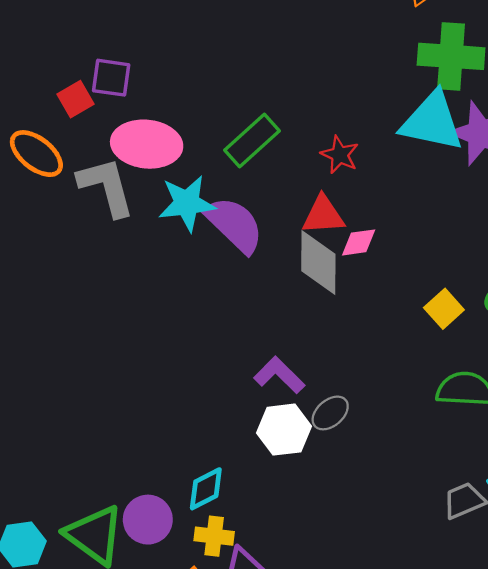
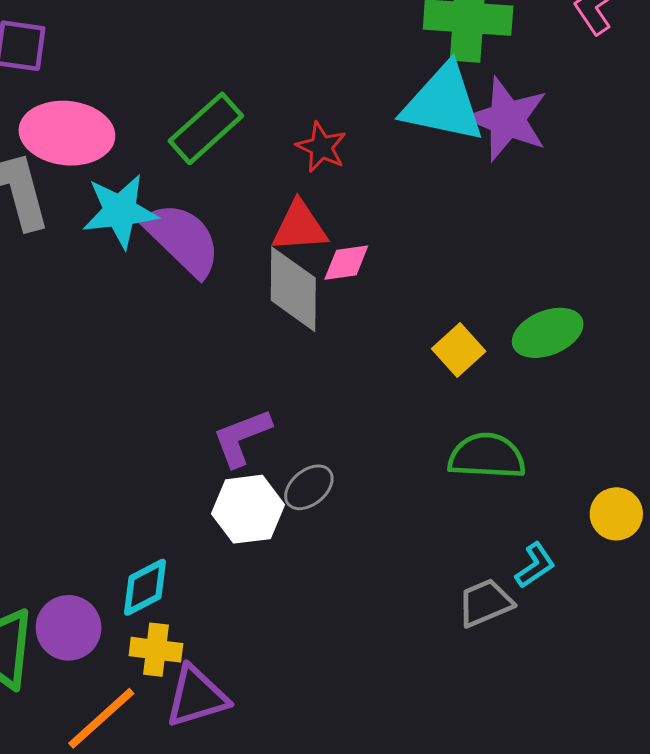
purple L-shape: (279, 375) -> (242, 437), turned -66

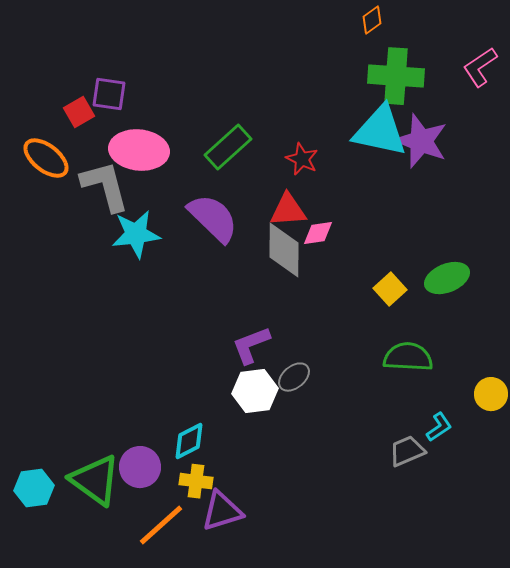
cyan star: (120, 211) -> (136, 234), moved

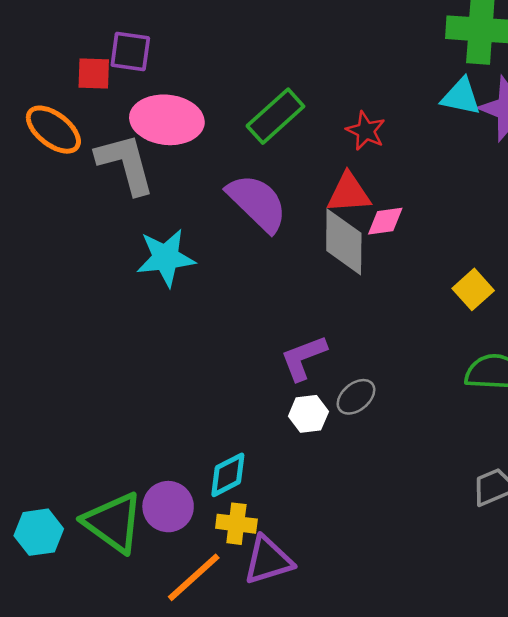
red square: (79, 112) -> (94, 73), turned 32
cyan triangle: (380, 131) -> (461, 97), size x0.6
cyan star: (136, 234) -> (166, 258), moved
white hexagon: (255, 391) -> (308, 414), size x0.7

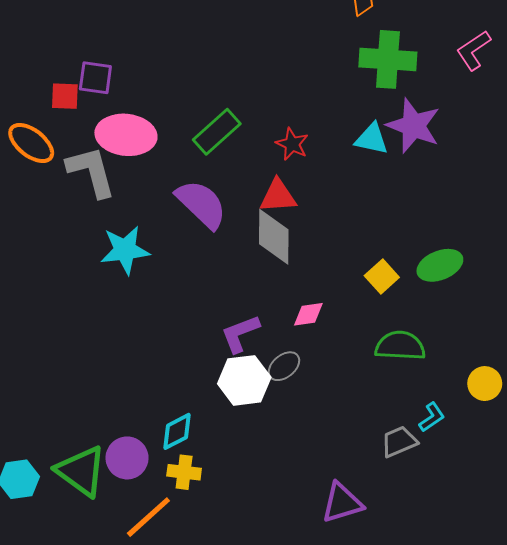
cyan triangle: (461, 97) -> (372, 139), moved
pink diamond: (385, 221) -> (308, 314), moved
white hexagon: (308, 414) -> (244, 380), size x1.6
purple triangle: (268, 560) -> (342, 503), moved

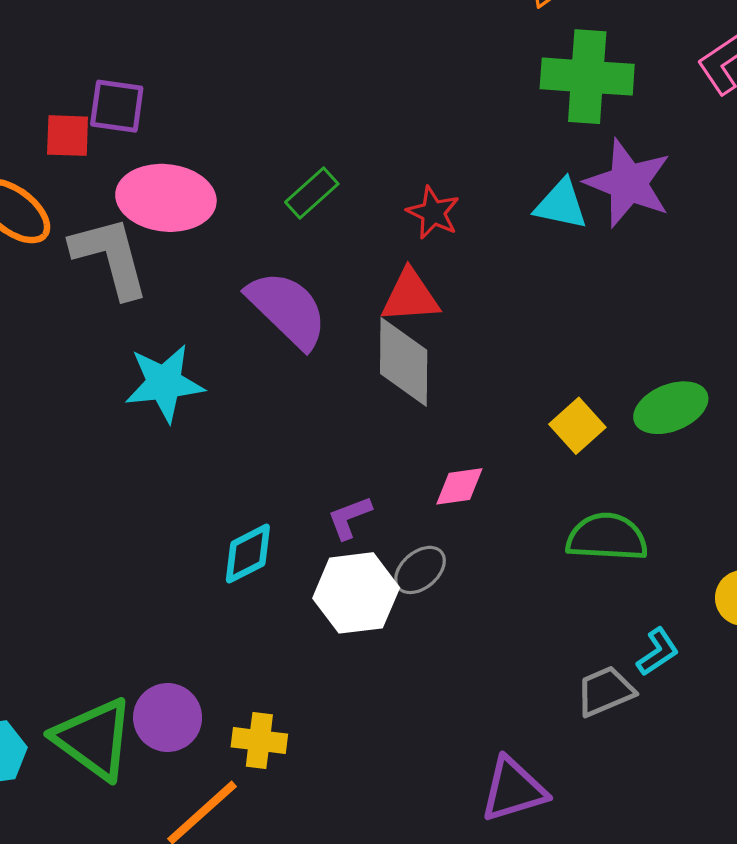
green rectangle: (217, 132) -> (312, 193), size x0.7
purple L-shape: (240, 334) -> (350, 518), size x0.7
cyan diamond: (177, 431) -> (248, 554), moved

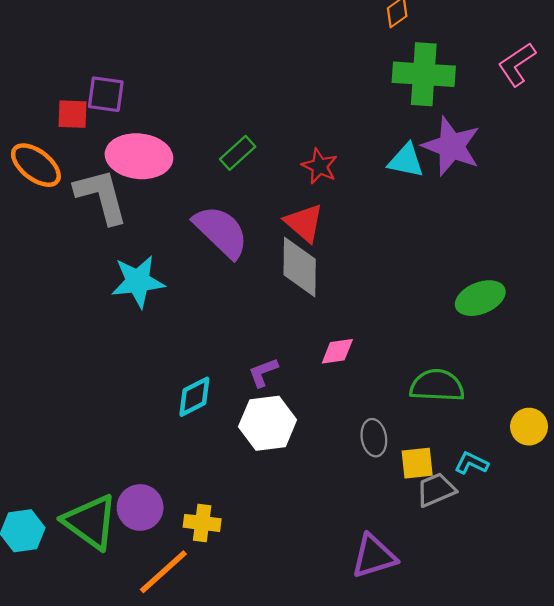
red triangle: (410, 296) -> (304, 223), turned 45
yellow square: (577, 426) -> (417, 463), moved, turned 36
gray ellipse: (420, 570) -> (374, 438), moved, turned -60
cyan L-shape: (658, 652) -> (471, 463), turned -120

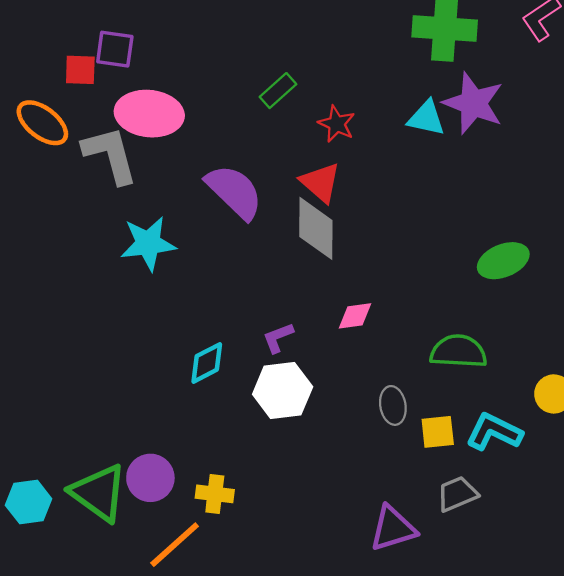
green rectangle: (238, 153) -> (278, 91), moved
cyan L-shape: (471, 463) -> (494, 432), size x1.6
gray trapezoid: (436, 490) -> (457, 494), moved

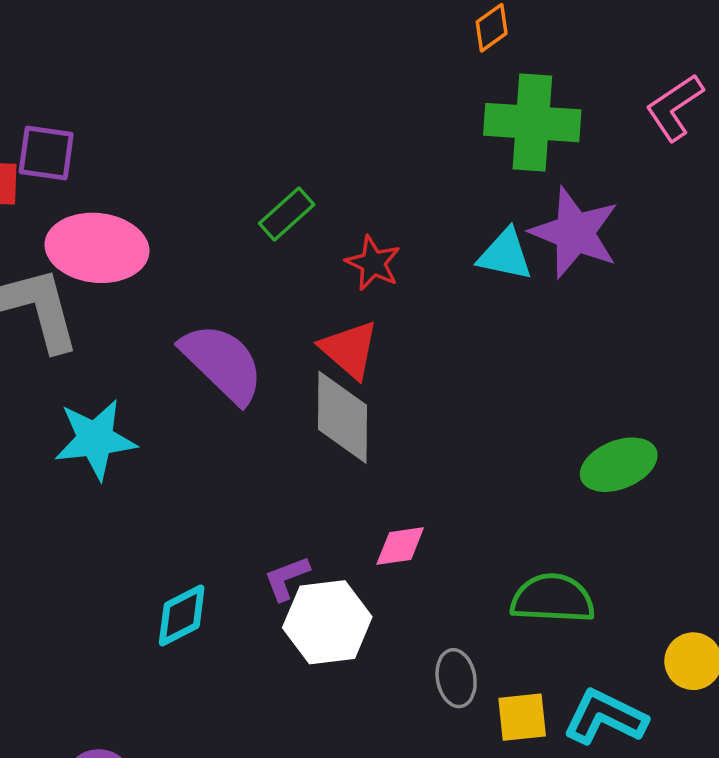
white hexagon: (283, 391) -> (327, 622), moved

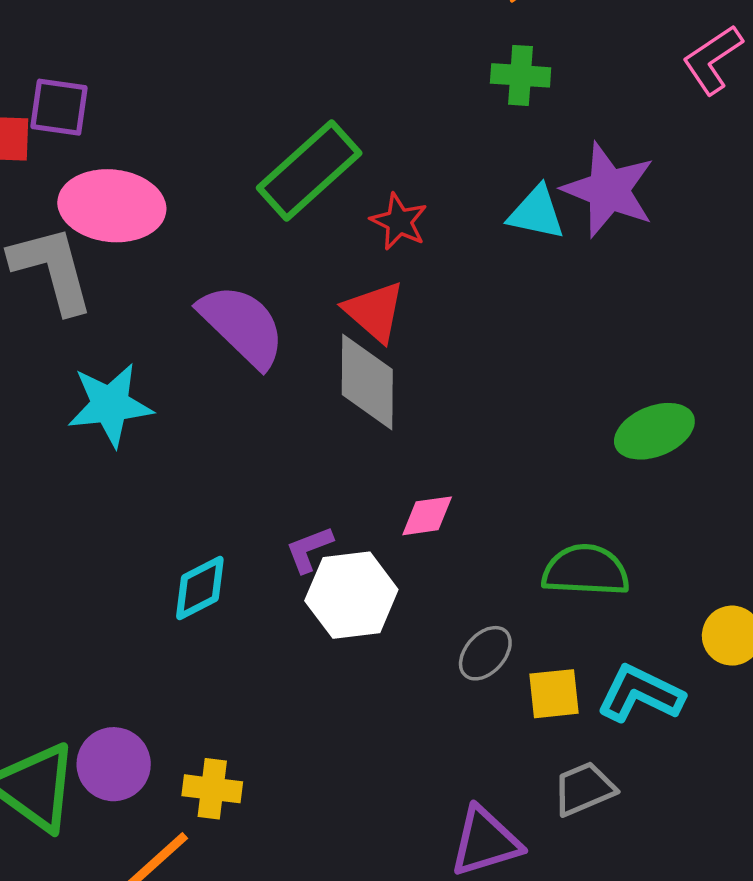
green cross: (532, 123) -> (521, 75), moved, size x0.6
green rectangle: (287, 214) -> (309, 171), size x1.8
gray ellipse: (456, 678) -> (485, 653), turned 52

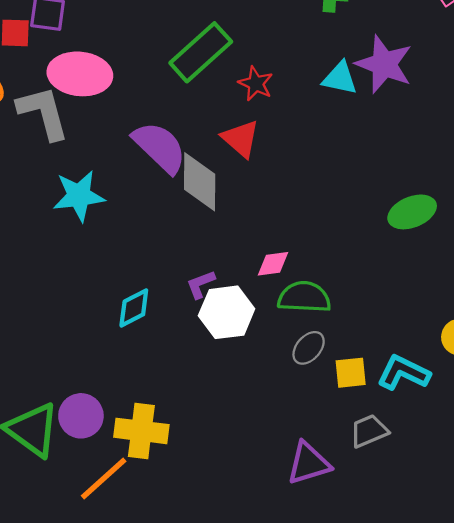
gray diamond: (367, 382) -> (200, 182), moved
green semicircle: (586, 570) -> (304, 297), moved
yellow cross: (212, 789) -> (141, 431), size x1.5

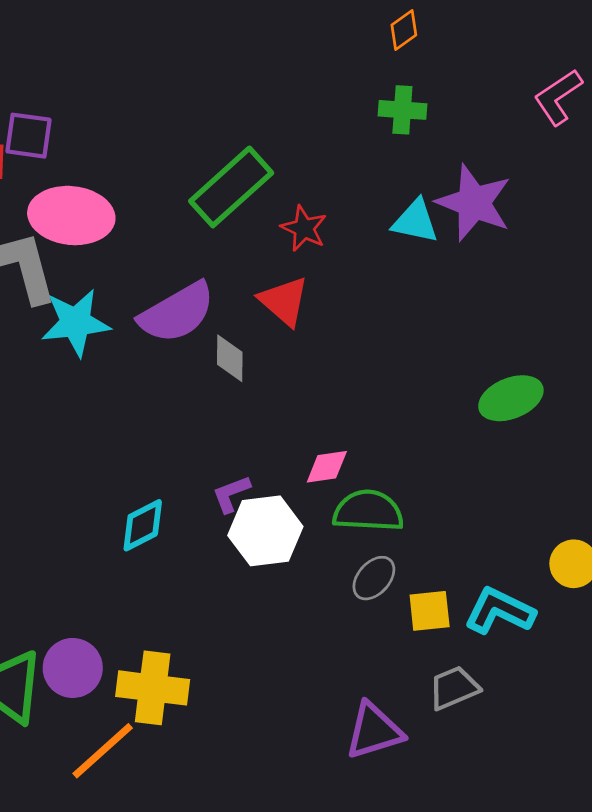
purple semicircle: (160, 147) -> (177, 313), turned 106
gray diamond: (200, 182) -> (230, 358), size x0.6
cyan star: (79, 196) -> (76, 323), moved

